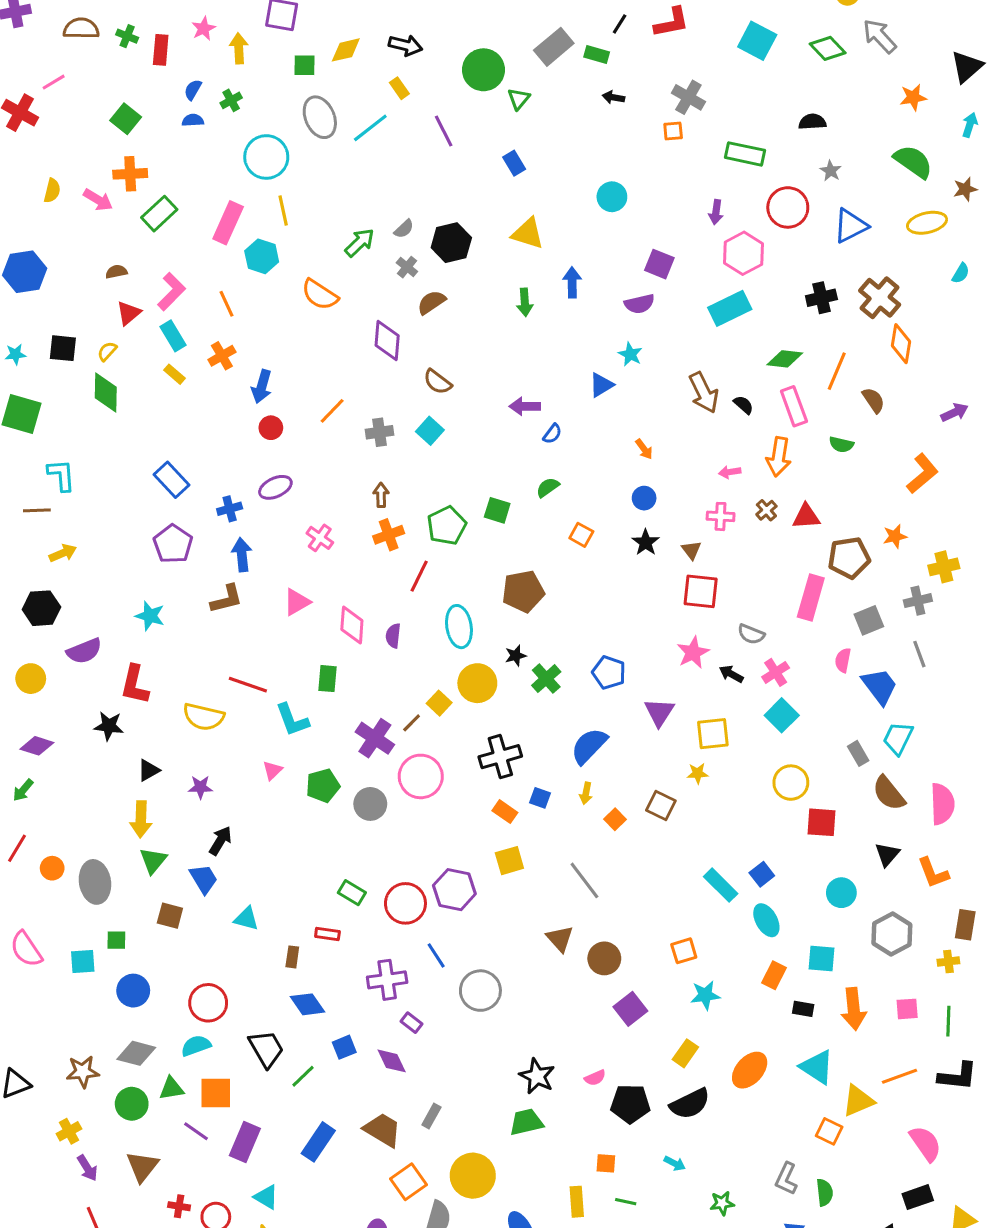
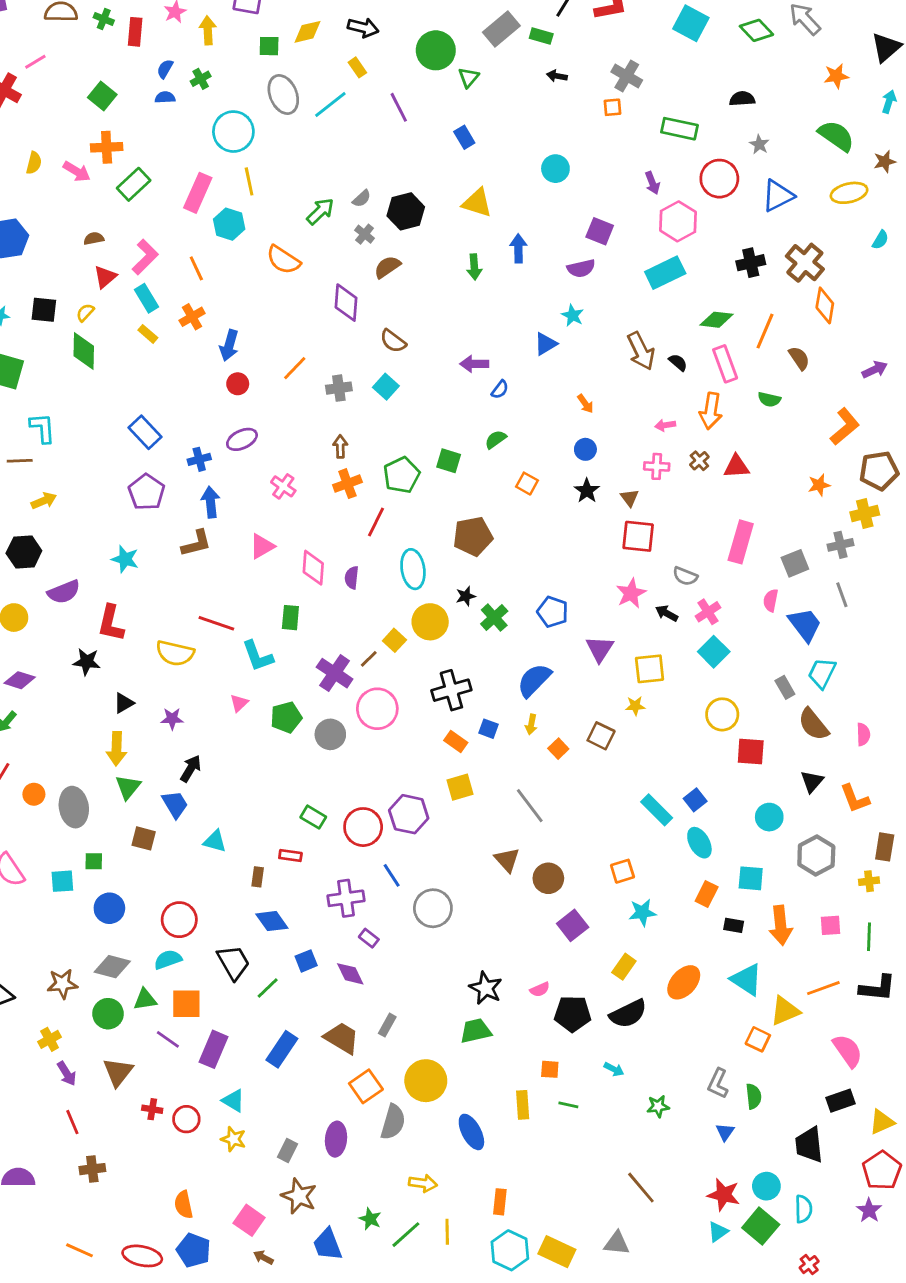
purple arrow: (716, 212) -> (652, 183), turned -30
brown pentagon: (849, 558) -> (879, 471), moved
pink semicircle: (942, 804) -> (863, 734), size x0.6

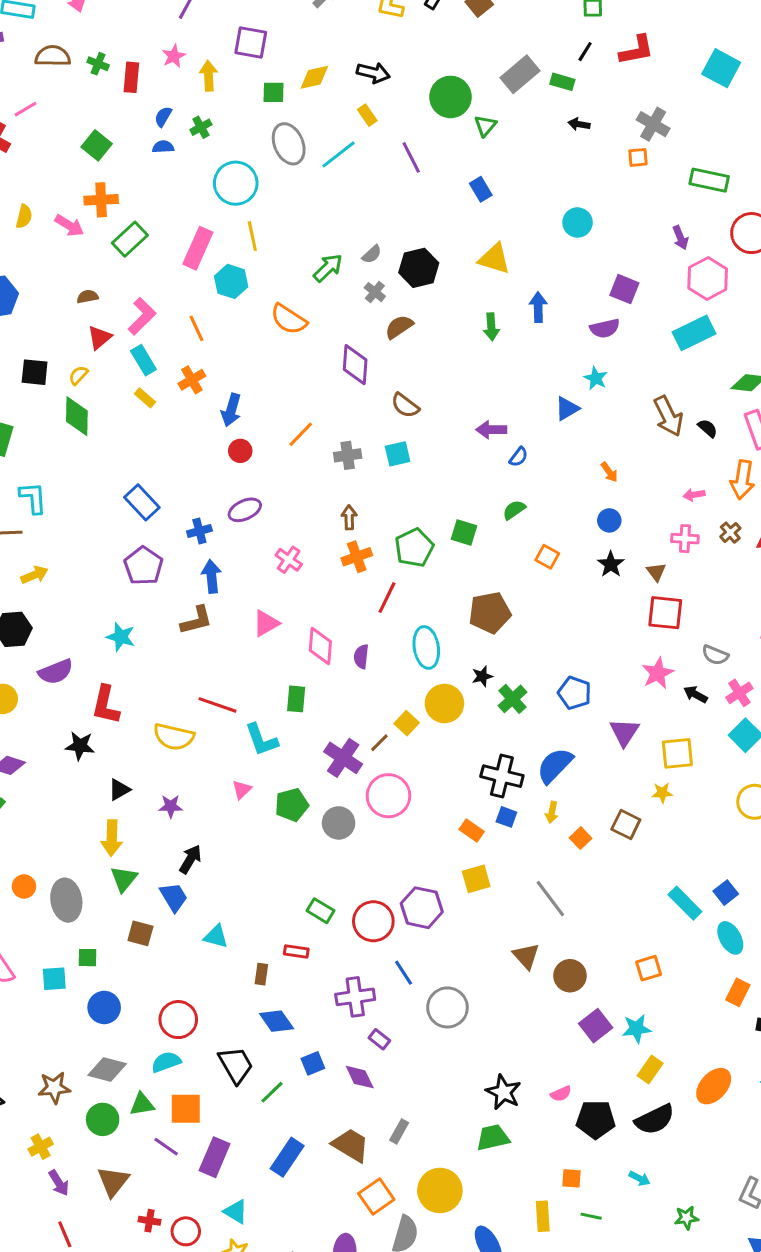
cyan square: (386, 387) -> (398, 454), turned 35
black cross: (451, 690) -> (502, 776), moved, turned 30
cyan star: (642, 913) -> (637, 1029), moved

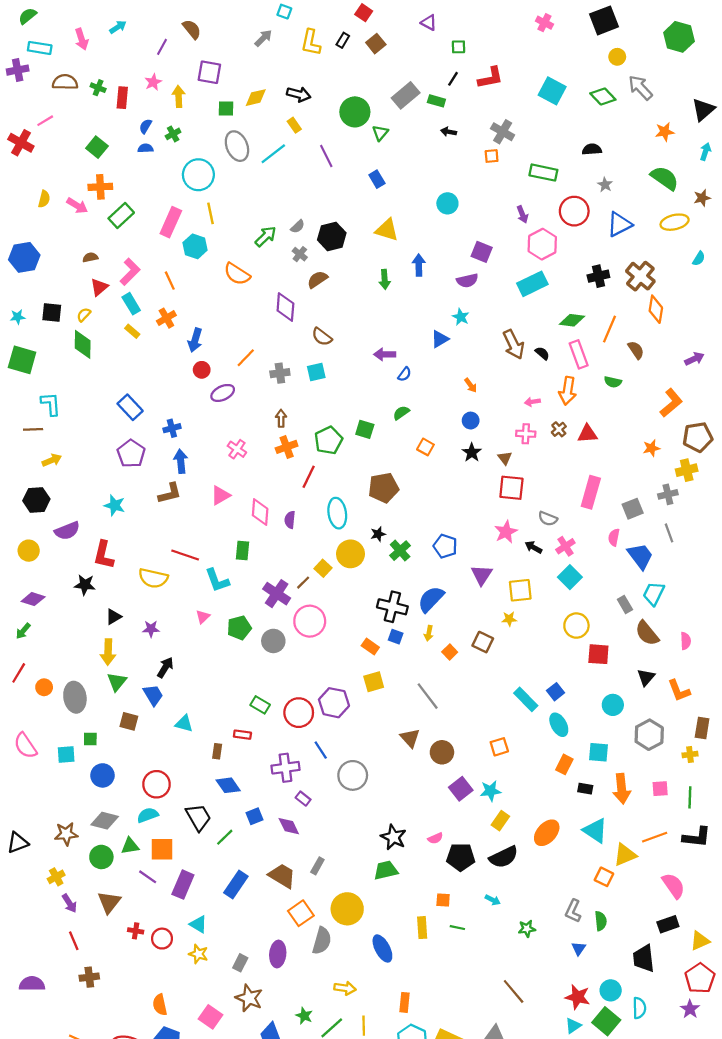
purple ellipse: (245, 510) -> (223, 393), moved

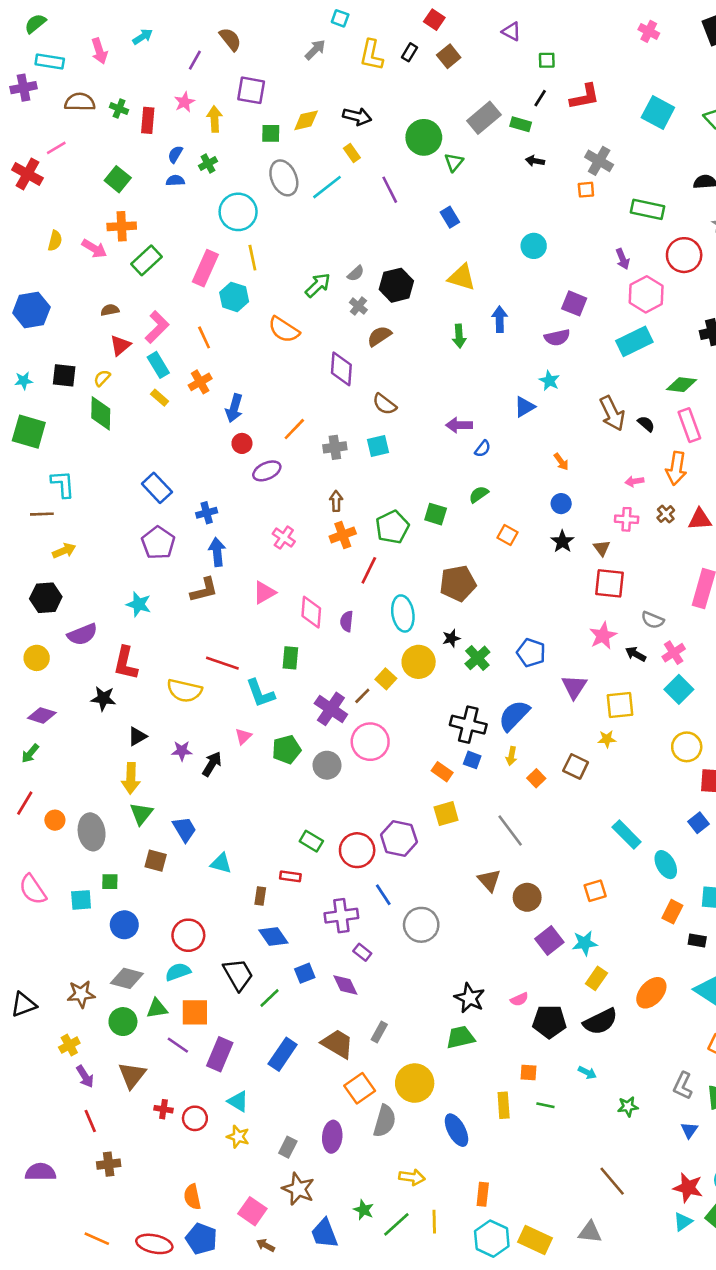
black arrow: (165, 667) -> (212, 764), moved
blue square: (555, 692) -> (698, 823), moved

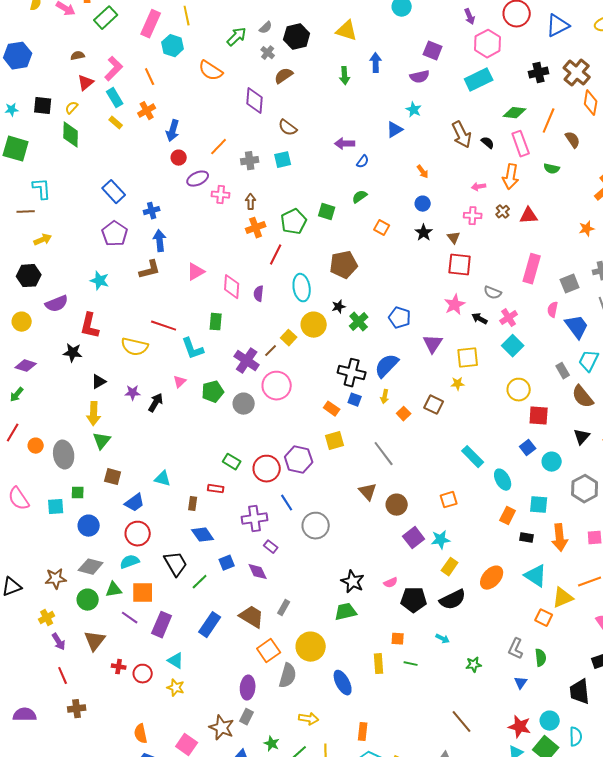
pink cross: (284, 538) -> (221, 195), moved, turned -30
blue trapezoid: (184, 829) -> (135, 503), moved, turned 85
gray rectangle: (288, 1147) -> (247, 717), moved

